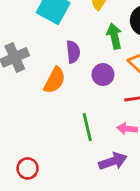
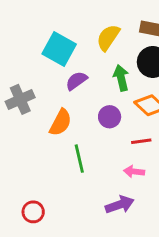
purple semicircle: (73, 52) -> (76, 81), moved, turned -120
green line: (87, 127) -> (79, 159), moved

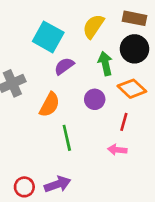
red line: (141, 141) -> (124, 122), turned -66
purple arrow: (120, 205) -> (58, 184), moved

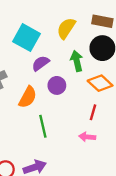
purple circle: (95, 99) -> (57, 85), moved

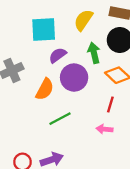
cyan square: (27, 38) -> (44, 29), turned -32
purple circle: (57, 85) -> (74, 78), size x1.5
green line: (43, 126) -> (60, 119), turned 75

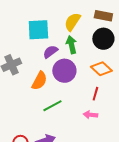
green arrow: (94, 53) -> (71, 45), moved

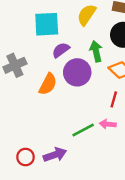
green arrow: (71, 45) -> (96, 51), moved
green line: (52, 106) -> (83, 130), moved

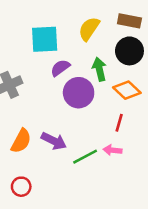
orange semicircle: (48, 84) -> (21, 141), moved
purple arrow: (55, 155) -> (54, 141), moved, turned 45

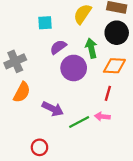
cyan square: (45, 39) -> (45, 23), size x0.6
orange diamond: (127, 90) -> (114, 66), turned -40
orange semicircle: (21, 141) -> (22, 92), moved
red circle: (21, 187) -> (39, 147), moved

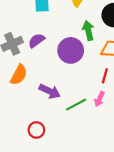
purple semicircle: (58, 47) -> (36, 41), moved
pink arrow: (102, 116) -> (99, 99), turned -72

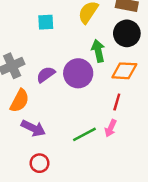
purple semicircle: (36, 41) -> (46, 75), moved
purple arrow: (50, 91) -> (33, 128), moved

